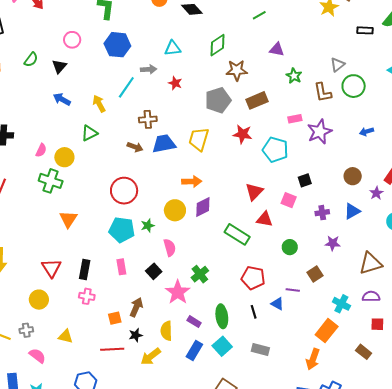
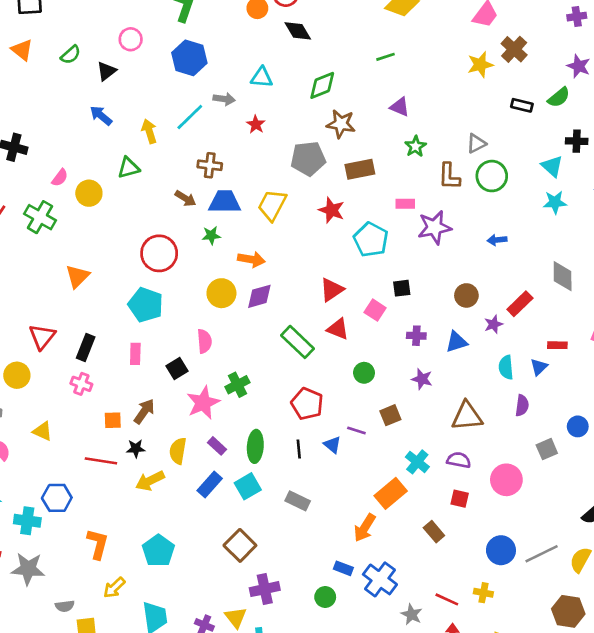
green cross: (51, 181) -> (40, 217), moved
green star: (148, 226) -> (211, 235), moved

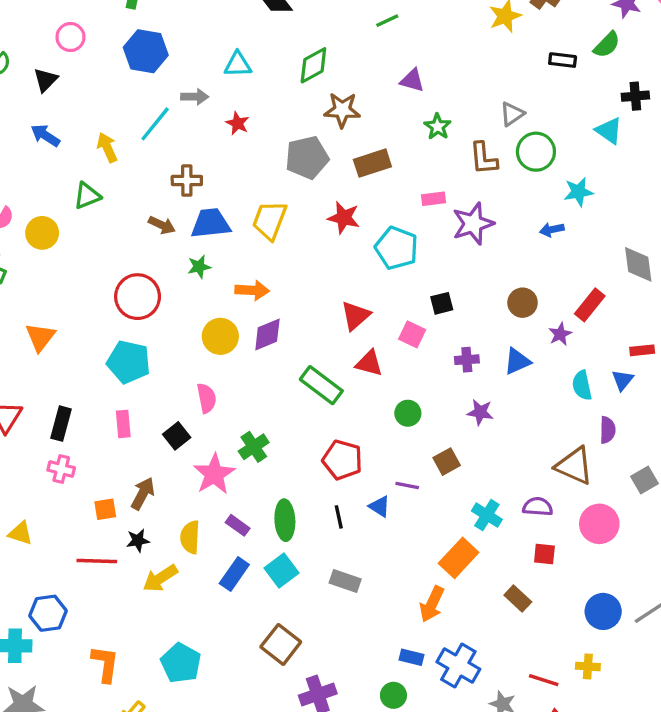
cyan star: (555, 202) -> (578, 192), moved
brown triangle: (467, 416) -> (574, 466), moved, turned 36

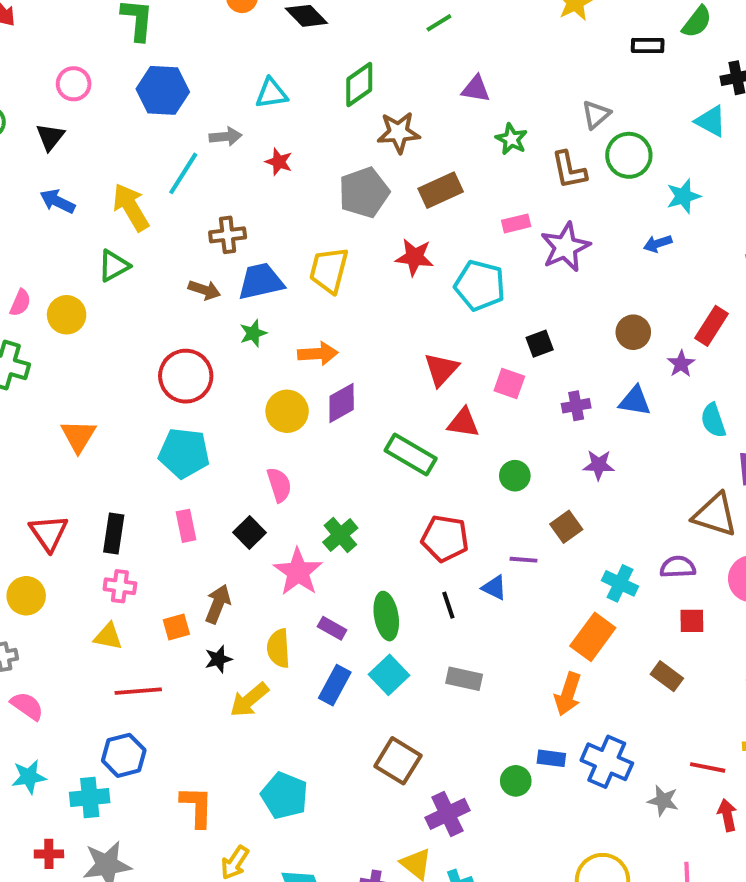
yellow arrow: (107, 148) -> (131, 207), size x1.4
blue triangle: (517, 361) -> (635, 401), turned 40
yellow triangle: (20, 533) -> (108, 636), moved
red line: (97, 561) -> (138, 691), moved
green circle: (393, 695) -> (516, 781), moved

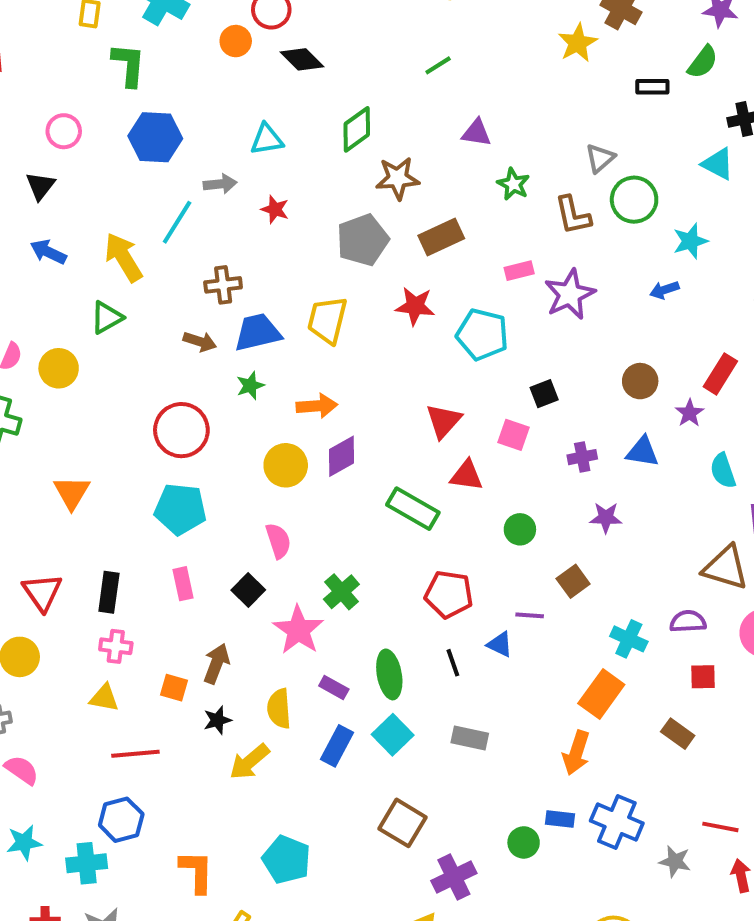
orange square: (176, 627) -> (174, 688), turned 32

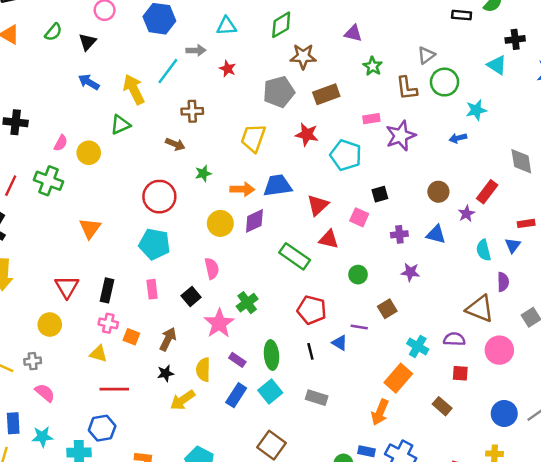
blue trapezoid: (258, 332) -> (278, 186), moved
orange square: (174, 688) -> (131, 337), moved

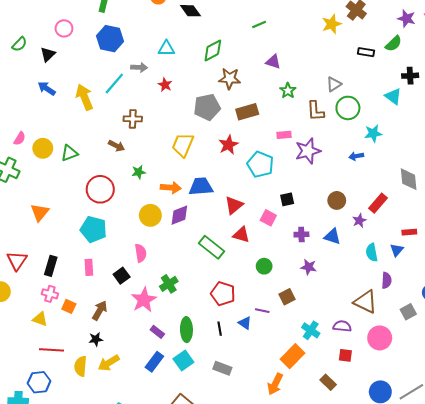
green triangle: (120, 125) -> (69, 153), moved
red star: (307, 134) -> (228, 145), turned 30
yellow semicircle: (203, 370) -> (80, 366), moved

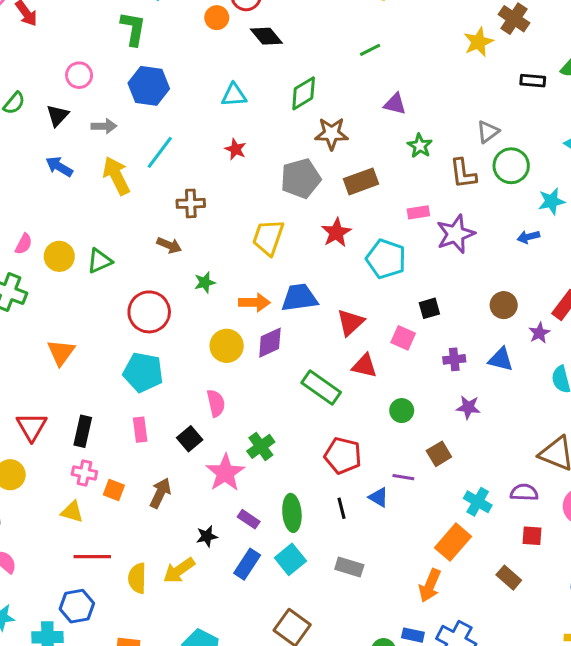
gray arrow: (139, 68) -> (104, 126), moved
black star: (96, 339) -> (207, 536), moved

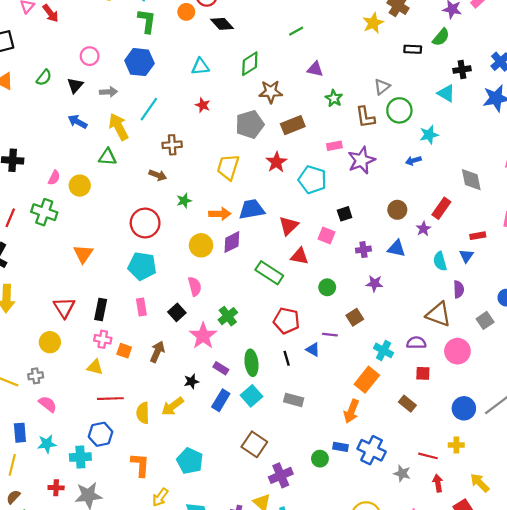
green L-shape: (133, 29) -> (147, 21), moved
green triangle: (100, 261) -> (107, 157), moved, turned 30

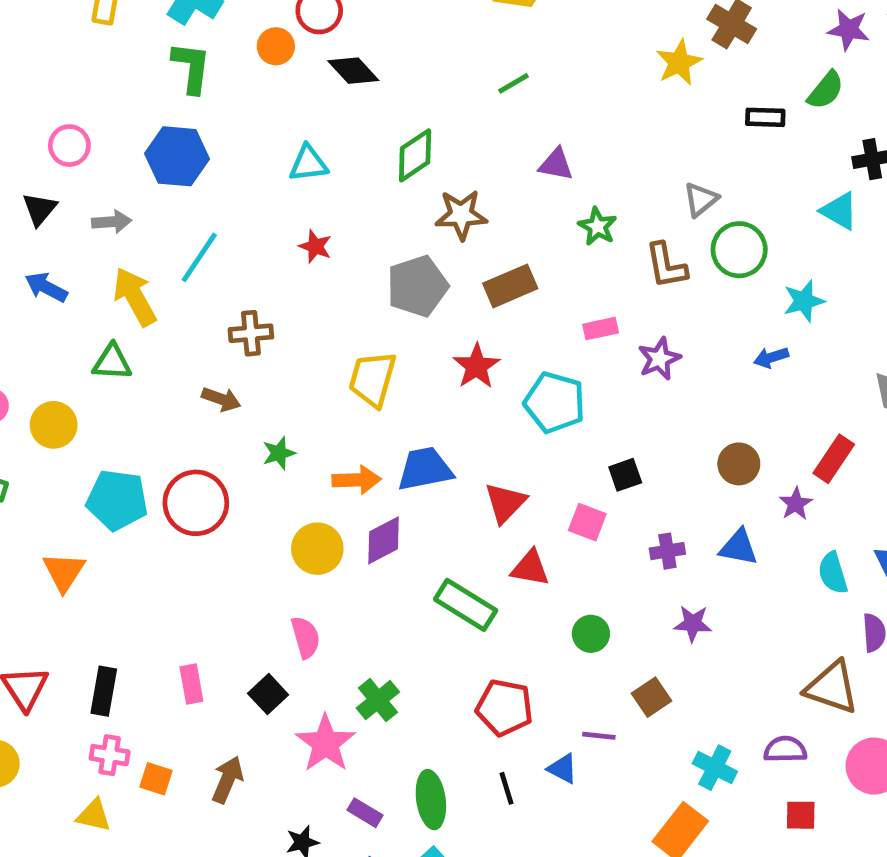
purple star: (361, 160) -> (659, 359), size x0.7
cyan pentagon: (142, 266) -> (117, 500), moved

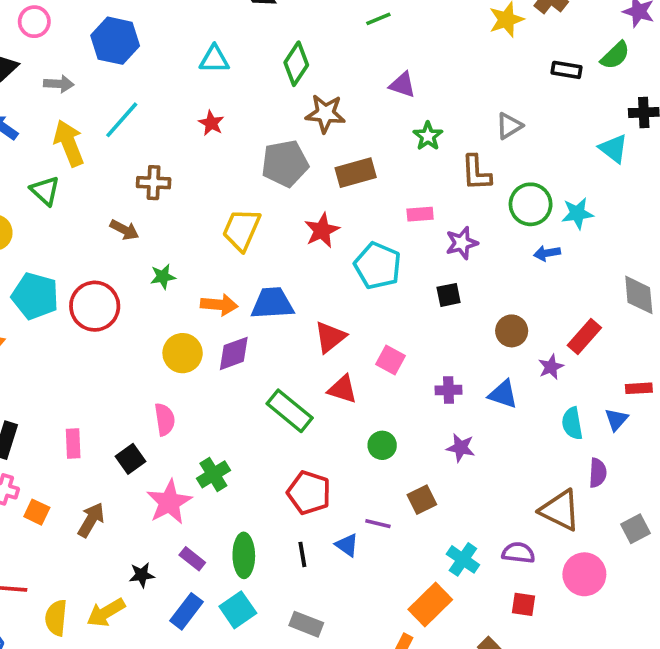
green diamond: (415, 155) -> (296, 64), turned -30
green circle: (739, 250) -> (531, 204), moved
green triangle: (112, 362) -> (45, 191), turned 32
black square: (625, 475) -> (449, 295), moved

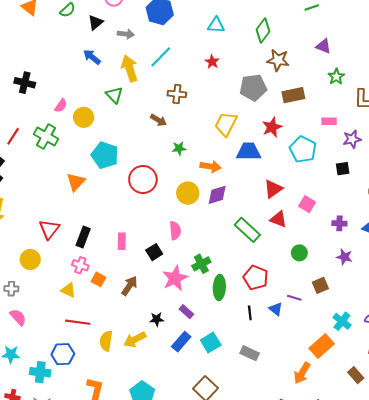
blue trapezoid: (272, 303) -> (249, 152), moved
red circle: (95, 306) -> (143, 179), moved
green ellipse: (244, 555) -> (219, 287), moved

